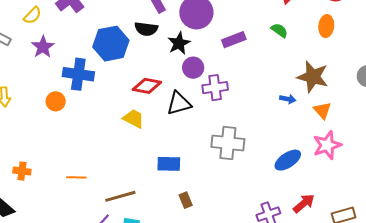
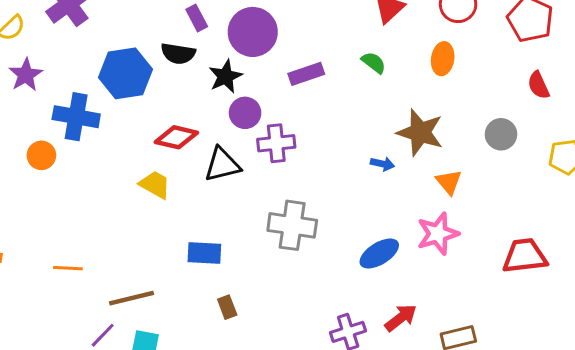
orange triangle: (322, 110) -> (449, 182), moved

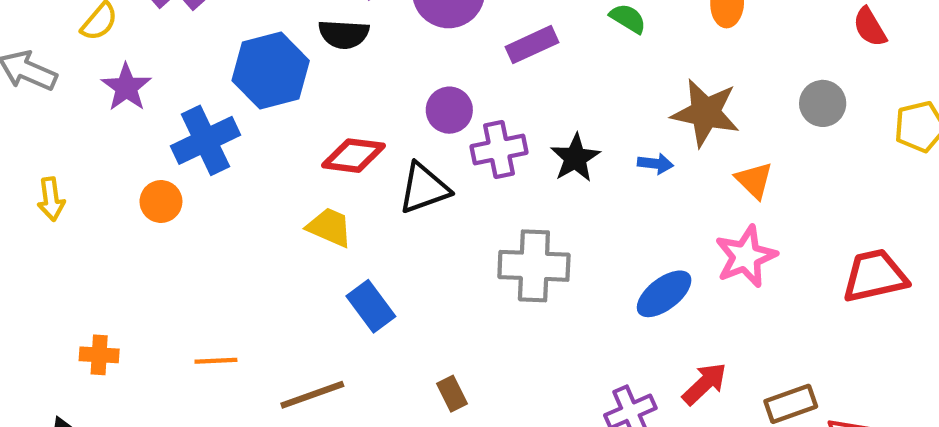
black star: (225, 76) -> (575, 158), moved
blue cross: (76, 117) -> (206, 140), turned -30
blue rectangle: (204, 253) -> (371, 306), moved, turned 56

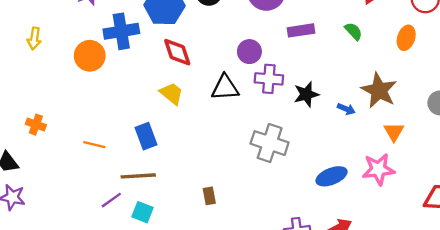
red diamond: (353, 156) -> (177, 52), moved, turned 48
orange circle: (161, 202) -> (90, 56), size x1.4
blue rectangle: (371, 306) -> (146, 136), moved

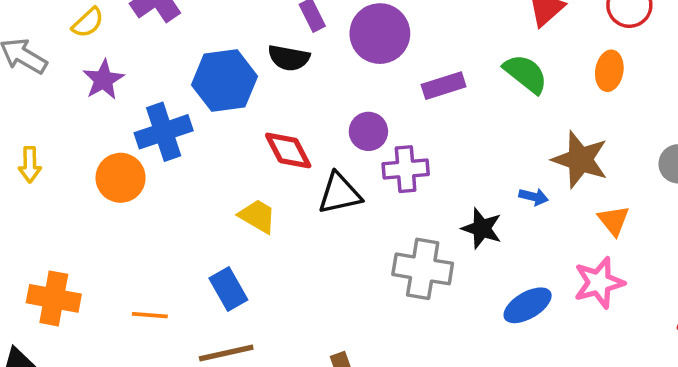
green semicircle: (353, 31) -> (526, 74), size x1.5
red diamond: (177, 52) -> (288, 150), moved
black star: (306, 94) -> (482, 228), moved, turned -30
orange cross: (36, 125) -> (54, 298), size x1.6

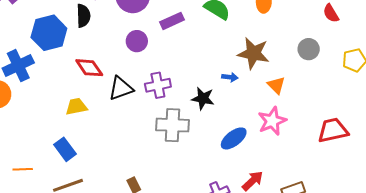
black semicircle: (289, 58) -> (83, 16), turned -95
purple circle: (368, 131) -> (137, 41), moved
purple cross: (406, 169) -> (158, 85), moved
yellow trapezoid: (257, 216) -> (76, 107), turned -35

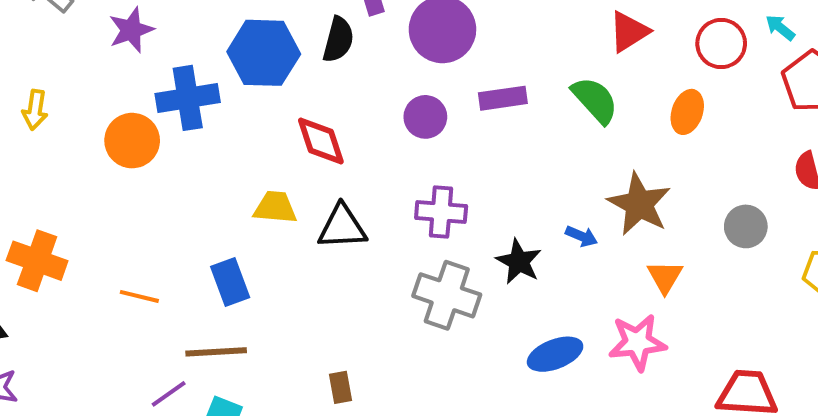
black triangle: (121, 88) -> (342, 227), moved

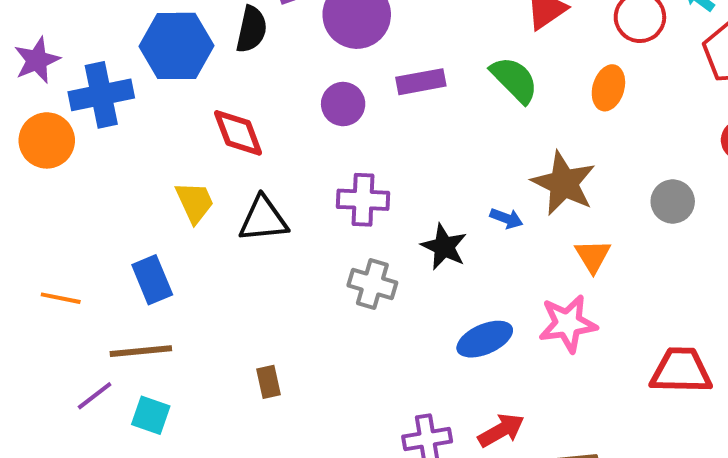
purple star: (131, 30) -> (37, 60), moved
yellow trapezoid: (275, 207) -> (195, 202), turned 63
gray cross: (447, 295) -> (372, 284), size x0.7

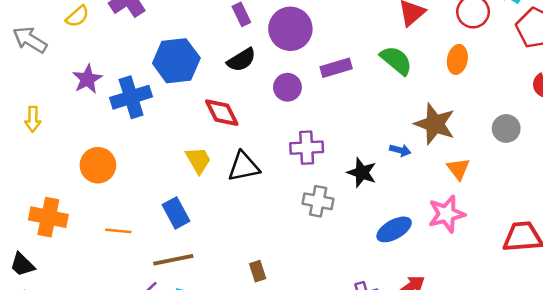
black semicircle: (252, 29) -> (241, 60), moved, turned 52
orange circle: (47, 140) -> (98, 165), moved

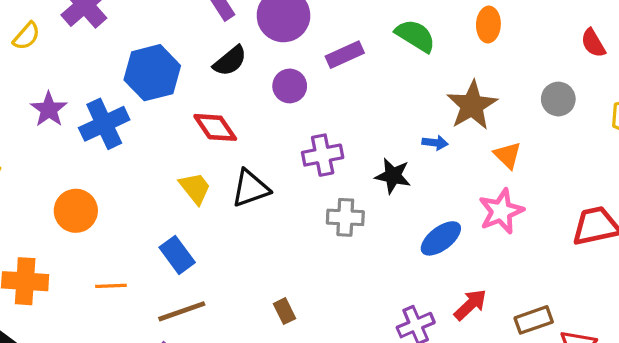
brown star: (435, 124) -> (472, 105), turned 30

